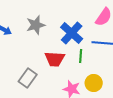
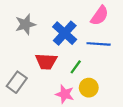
green line: (81, 56) -> (76, 67), moved, turned 32

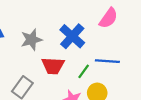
gray star: (25, 24) -> (31, 40), moved
blue line: (99, 44) -> (107, 61), moved

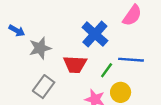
gray star: (31, 40) -> (40, 48), moved

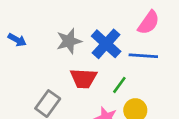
gray star: (40, 48) -> (69, 41), moved
blue line: (131, 60) -> (143, 56), moved

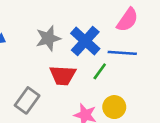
green line: (119, 85) -> (100, 71), moved

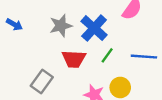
blue line: (122, 53) -> (144, 57), moved

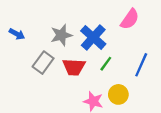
blue line: (144, 57) -> (141, 65), turned -70
gray rectangle: (42, 82) -> (43, 63), moved

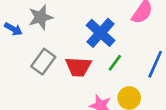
gray star: (61, 35) -> (41, 17), moved

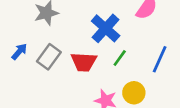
blue arrow: (13, 29) -> (19, 52), moved, turned -78

